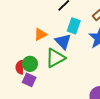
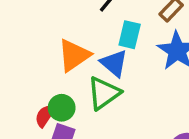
orange triangle: (40, 34) -> (74, 55), size x1.5
red semicircle: (20, 67) -> (45, 116), turned 40

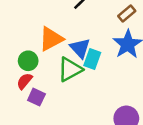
cyan rectangle: (130, 35) -> (92, 59), moved
green circle: (62, 108) -> (28, 61), moved

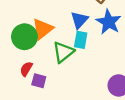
blue triangle: (80, 48) -> (79, 20), moved, turned 36
green circle: (28, 61) -> (24, 37), moved, size x1.5

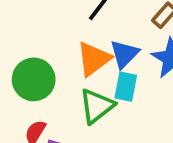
orange triangle: (43, 29) -> (94, 59), moved

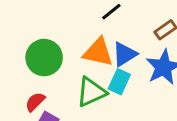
orange triangle: (94, 59) -> (98, 52), turned 36

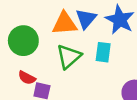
cyan rectangle: (119, 82) -> (103, 52), moved
red semicircle: (35, 102) -> (27, 78), turned -90

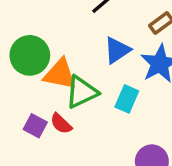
orange triangle: (65, 23) -> (60, 74), moved
red semicircle: (27, 78) -> (61, 124), moved

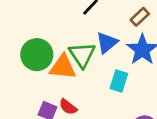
green triangle: (82, 92) -> (82, 55), moved, turned -32

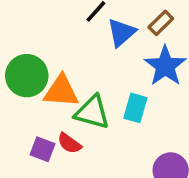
blue triangle: (107, 43) -> (121, 33), moved
green triangle: (82, 55) -> (92, 112), moved, turned -40

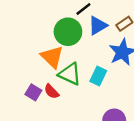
green circle: (27, 76) -> (68, 32), moved
orange triangle: (61, 91) -> (52, 57), turned 30

